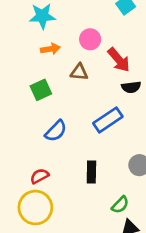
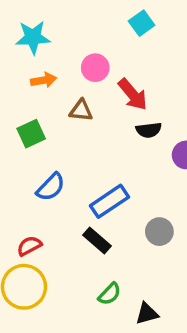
blue rectangle: (108, 120) -> (109, 201), moved
black rectangle: (91, 172) -> (97, 240), turned -50
green semicircle: (120, 205) -> (109, 294), moved

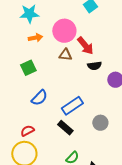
pink circle: (95, 68) -> (64, 31), size x1.5
brown triangle: (81, 110) -> (65, 55), moved

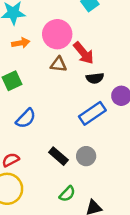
blue rectangle: (72, 106) -> (92, 113), moved
gray circle: (100, 123) -> (86, 156), moved

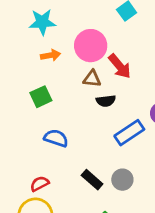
black semicircle: (95, 78) -> (106, 101), moved
blue semicircle: (26, 118) -> (56, 138), turned -115

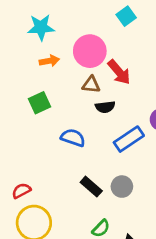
blue semicircle: (56, 138) -> (73, 138), moved
red semicircle: (40, 184) -> (21, 191), moved

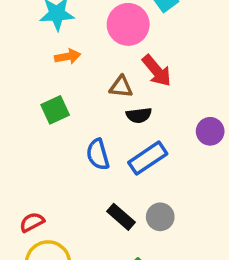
pink circle: (90, 51) -> (128, 24), moved
blue semicircle: (73, 138) -> (98, 154), turned -125
blue rectangle: (129, 139) -> (148, 158), moved

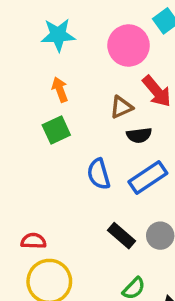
orange arrow: (68, 56) -> (60, 90), moved, turned -100
brown triangle: (121, 87) -> (121, 107), turned -30
red semicircle: (32, 222) -> (33, 241), turned 30

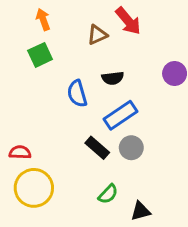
black semicircle: (139, 135) -> (113, 78), moved
blue rectangle: (148, 178) -> (120, 115), moved

